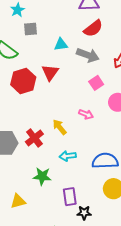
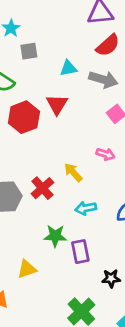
purple rectangle: (70, 197) -> (80, 252), moved

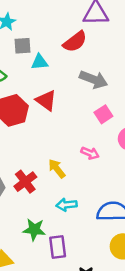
red semicircle: (108, 45) -> (75, 42), moved
cyan triangle: (68, 68) -> (40, 62), moved
red triangle: (57, 104) -> (46, 100), turned -30

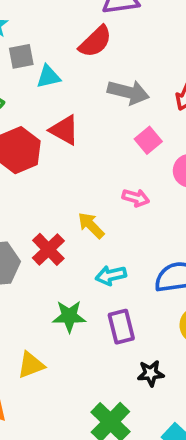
purple rectangle: (58, 247) -> (121, 327), moved

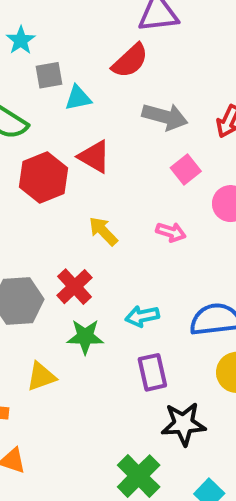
yellow arrow: (91, 225) -> (103, 231), moved
green star: (69, 316) -> (85, 337), moved
yellow triangle: (31, 365) -> (41, 376), moved
black star: (151, 373) -> (183, 424), size x1.5

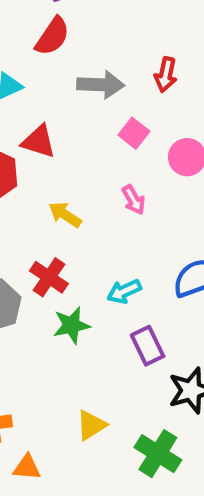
pink arrow: (171, 232) -> (134, 200), turned 56
yellow triangle: (41, 376) -> (91, 425), moved

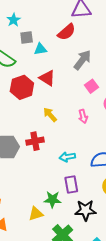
gray arrow: (101, 85) -> (82, 60), turned -70
red cross: (49, 277) -> (35, 141), turned 30
green star: (71, 325) -> (52, 199), moved

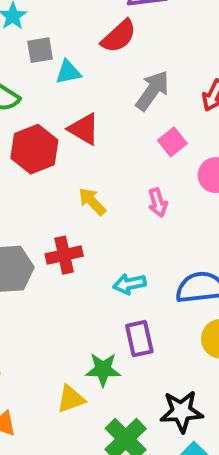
black star: (85, 210) -> (181, 411), moved

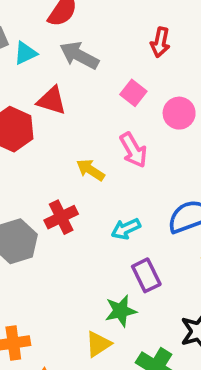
gray arrow: (152, 91) -> (79, 55), moved, turned -84
yellow arrow: (92, 201) -> (90, 170), moved
pink arrow: (158, 203) -> (133, 150), size x1.4

